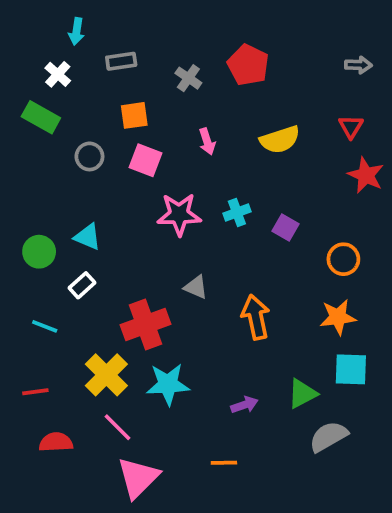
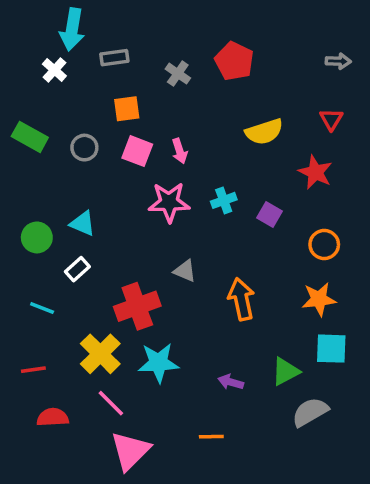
cyan arrow: (76, 31) -> (72, 29), size x1.6
green rectangle: (41, 117) -> (30, 137), moved
pink arrow: (207, 142) -> (180, 151), moved
red star: (366, 175) -> (315, 172), moved
purple arrow: (244, 405) -> (231, 382), turned -145

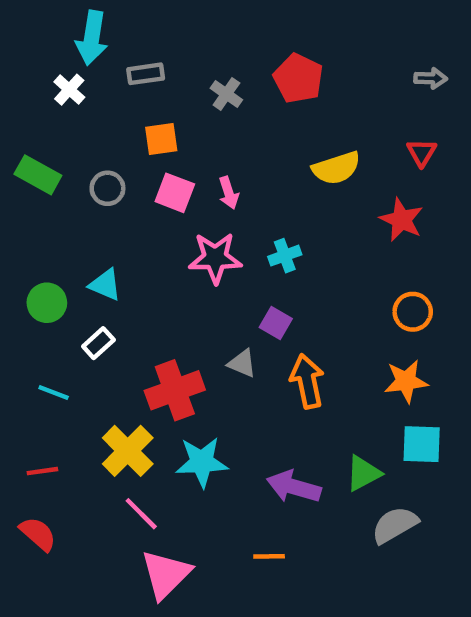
purple square: (270, 215) -> (276, 323), moved
gray triangle: (185, 271) -> (242, 363), moved
purple arrow: (231, 382) -> (294, 487), size x1.6
red semicircle: (53, 417) -> (38, 534), moved, turned 44

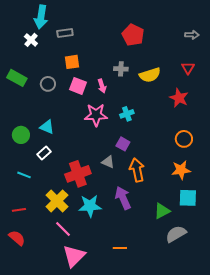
gray cross: (226, 94) -> (121, 69), moved, turned -32
purple arrow: (294, 487) -> (123, 198), moved, turned 50

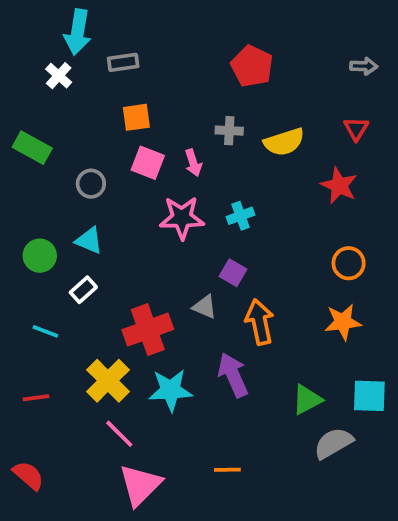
gray circle: (48, 84) -> (91, 184), moved
cyan square: (188, 198) -> (369, 396), moved
red semicircle: (17, 238) -> (28, 475), moved

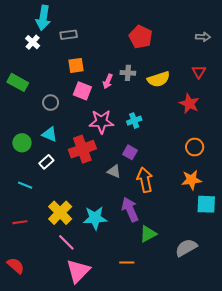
pink arrow: (193, 163) -> (108, 81), moved, turned 40
red cross: (148, 330) -> (82, 149), moved
cyan square: (369, 396) -> (206, 204), moved
green triangle: (307, 400) -> (148, 234), moved

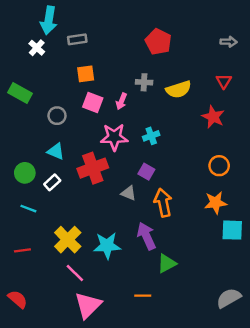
pink arrow: (108, 81) -> (121, 101), moved
green circle: (22, 143) -> (25, 173), moved
gray semicircle: (186, 248) -> (229, 298), moved

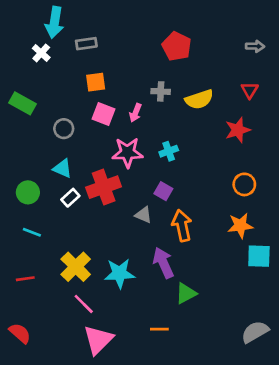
red star: (213, 117) -> (238, 130), turned 30
white rectangle: (52, 182) -> (70, 198), moved

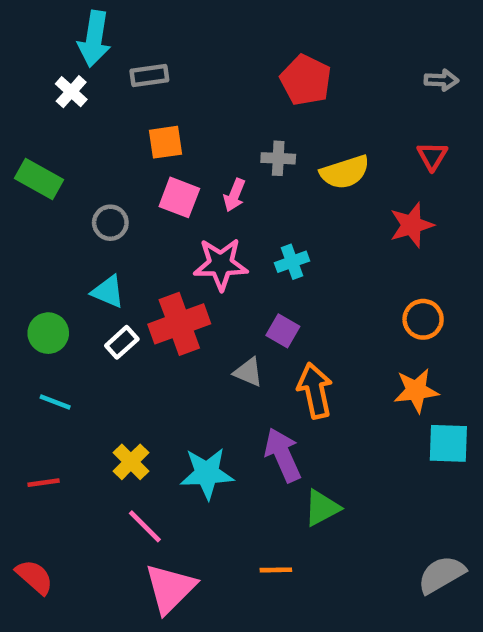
yellow cross: (76, 267) -> (131, 462), size x0.7

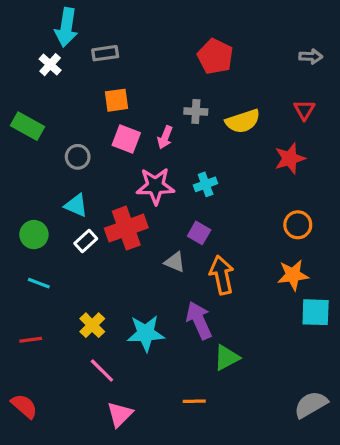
pink triangle: (170, 588) -> (120, 414), size x0.7

